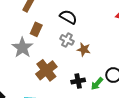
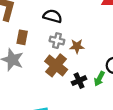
brown cross: (46, 70) -> (56, 65), moved

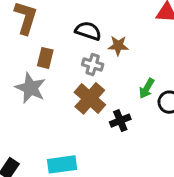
brown star: (77, 46) -> (118, 46), moved
green arrow: (99, 79) -> (147, 88), moved

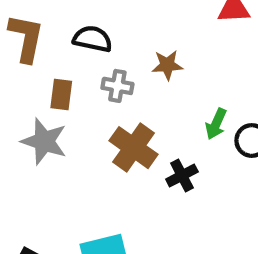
black semicircle: (88, 31) -> (93, 39), moved
gray cross: (93, 65) -> (117, 86), moved

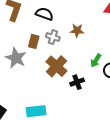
brown rectangle: (61, 95) -> (34, 41), moved

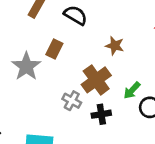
gray cross: (53, 37) -> (72, 101), moved
brown cross: (56, 66) -> (96, 80), moved

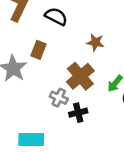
black cross: (101, 114) -> (78, 113), moved

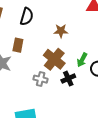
black semicircle: (56, 16) -> (27, 17), turned 90
black cross: (78, 113) -> (68, 79), moved

